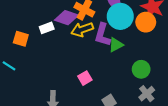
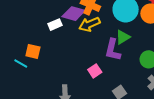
purple L-shape: (102, 35) -> (113, 50), moved
orange square: (21, 39) -> (33, 51), moved

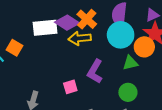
white rectangle: (55, 25) -> (45, 28), size x1.6
green triangle: (123, 37) -> (130, 63), moved

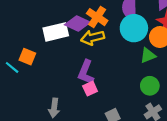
purple L-shape: (95, 71) -> (86, 72), moved

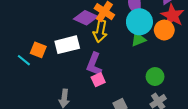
white rectangle: (56, 32) -> (67, 45), moved
yellow arrow: (93, 38) -> (100, 31), turned -65
green triangle: (148, 55) -> (138, 39), moved

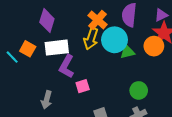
purple diamond: (86, 18) -> (47, 20), moved, turned 75
cyan circle: (139, 22) -> (114, 40), moved
purple L-shape: (94, 64) -> (67, 66), moved

